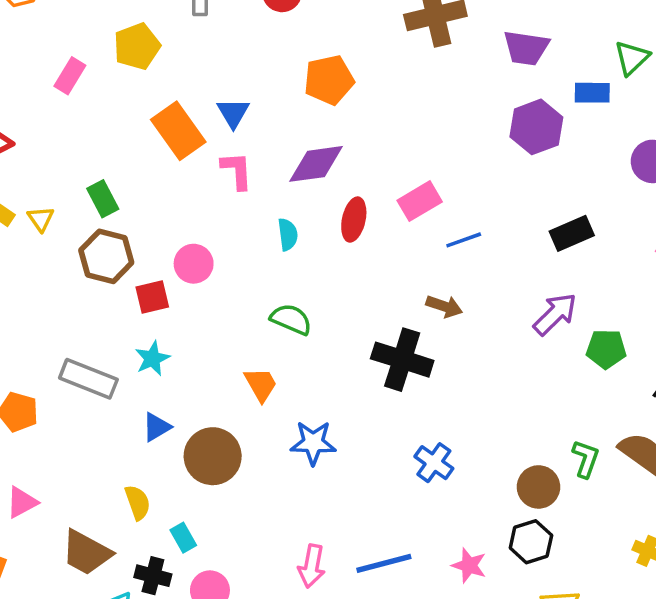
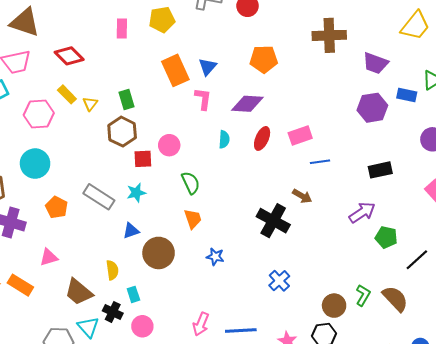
pink rectangle: (70, 76) -> (122, 28), turned -42
green semicircle: (291, 319) -> (191, 183), moved, turned 30
blue star: (313, 443) -> (215, 257), size x0.7

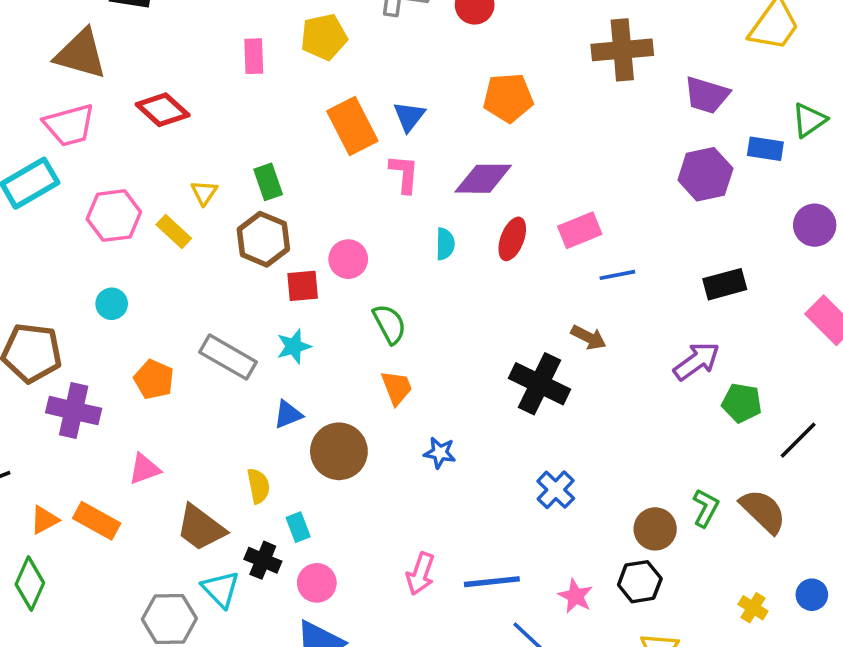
yellow rectangle: (67, 94) -> (174, 232), moved
cyan circle: (35, 164) -> (112, 304), size x0.6

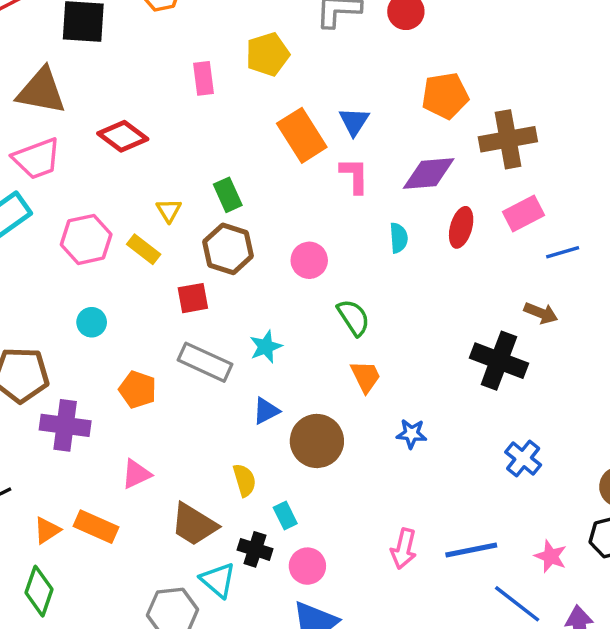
brown cross: (622, 50) -> (508, 139), moved
red square: (303, 286) -> (193, 298), moved

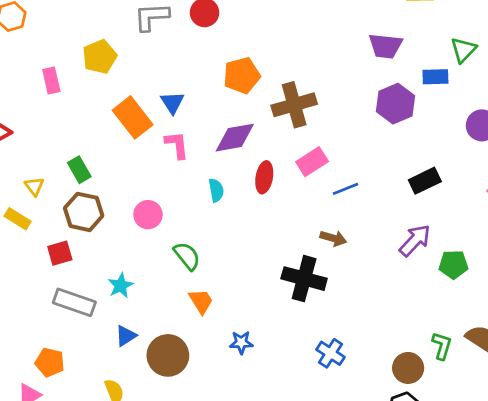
orange pentagon: (138, 390) -> (50, 362), moved

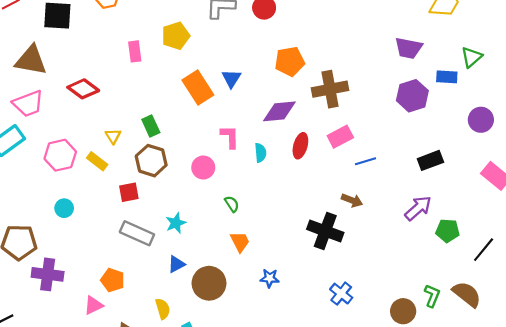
pink L-shape: (177, 145) -> (230, 137), moved
green semicircle: (187, 256) -> (232, 204), size x0.7

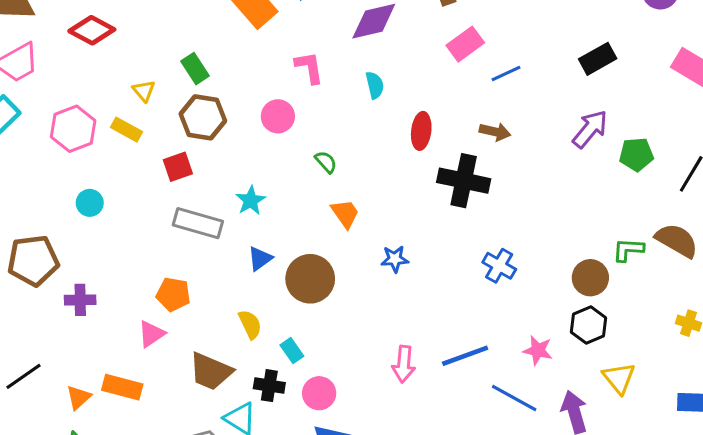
red ellipse: (300, 146) -> (421, 131), moved
cyan semicircle: (260, 153) -> (375, 85), moved
purple cross: (48, 274) -> (80, 300), size x0.7
green L-shape: (432, 296) -> (628, 250), turned -100

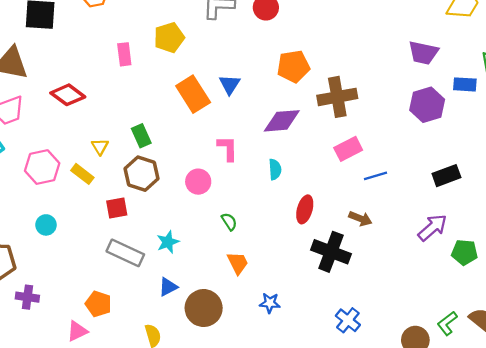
green L-shape: (628, 250) -> (447, 323), turned -50

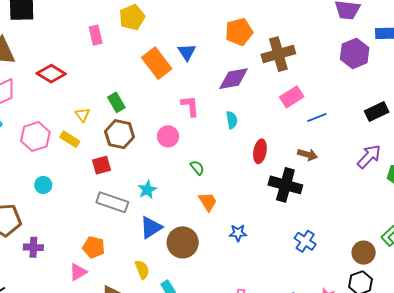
blue triangle: (168, 287) -> (151, 228), size x1.4

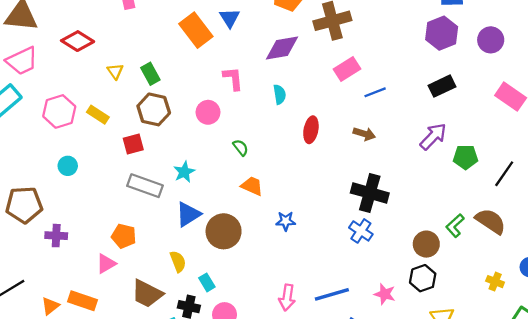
purple hexagon: (355, 53) -> (442, 33), moved
yellow triangle: (82, 115) -> (115, 71), moved
black cross: (285, 185) -> (370, 193), moved
orange trapezoid: (208, 202) -> (252, 186), turned -35

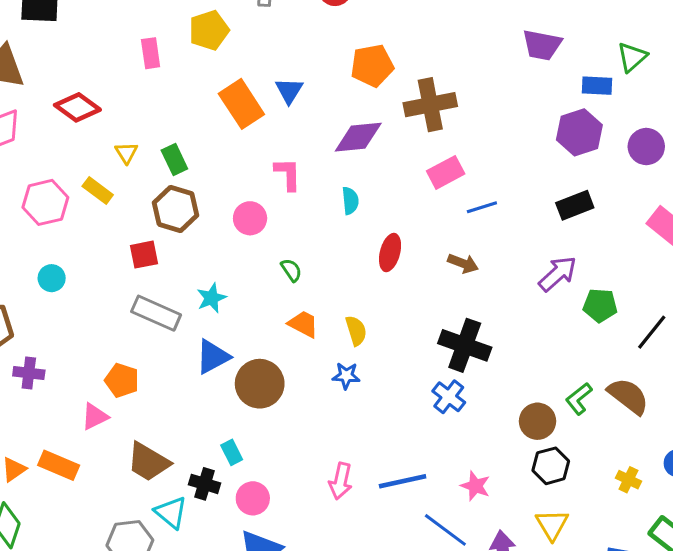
yellow rectangle: (98, 115) -> (98, 191), moved
yellow semicircle: (178, 261) -> (356, 331), moved
black hexagon: (423, 278) -> (551, 466), moved

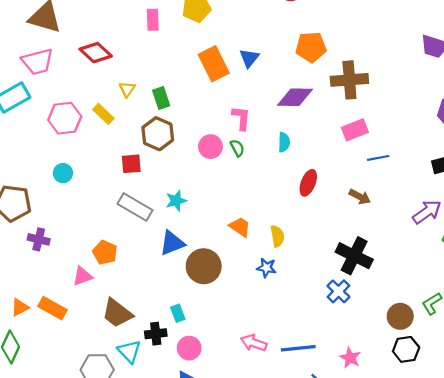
green semicircle: (291, 270) -> (237, 148), moved
pink arrow: (341, 481) -> (254, 343), turned 90
black cross: (204, 484) -> (156, 334), turned -30

